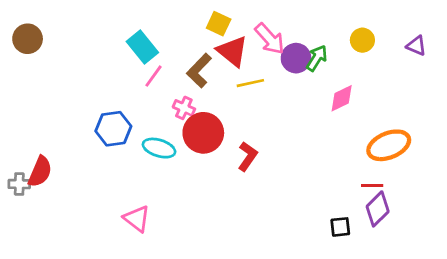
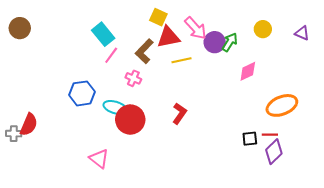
red triangle: (232, 51) -> (168, 37), turned -50
red circle: (203, 133) -> (130, 120), moved
black square: (340, 227) -> (250, 139), moved

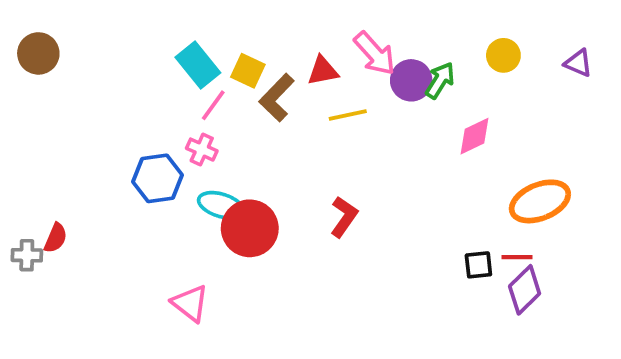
yellow square: (158, 17) -> (248, 71), moved
red triangle: (168, 37) -> (323, 71), size x0.7
pink cross: (133, 78) -> (202, 150), moved
red semicircle: (29, 125) -> (56, 238), size x0.7

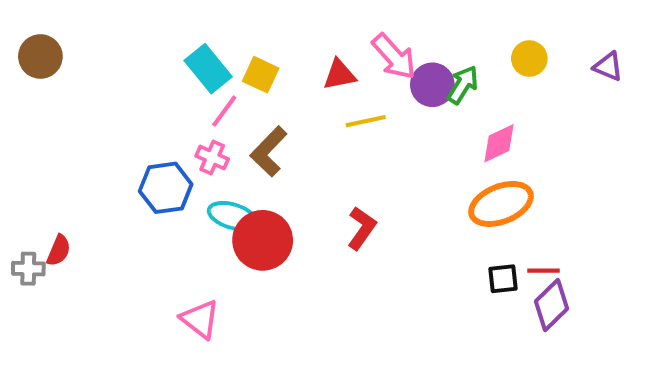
brown L-shape: (277, 98) -> (269, 151), moved
orange ellipse: (540, 201) -> (501, 204), moved

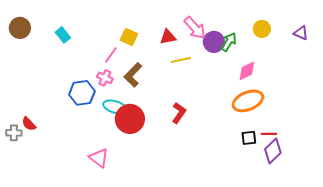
cyan rectangle: (208, 69) -> (63, 35), moved, size x0.7
red semicircle: (59, 250) -> (29, 124), turned 112

